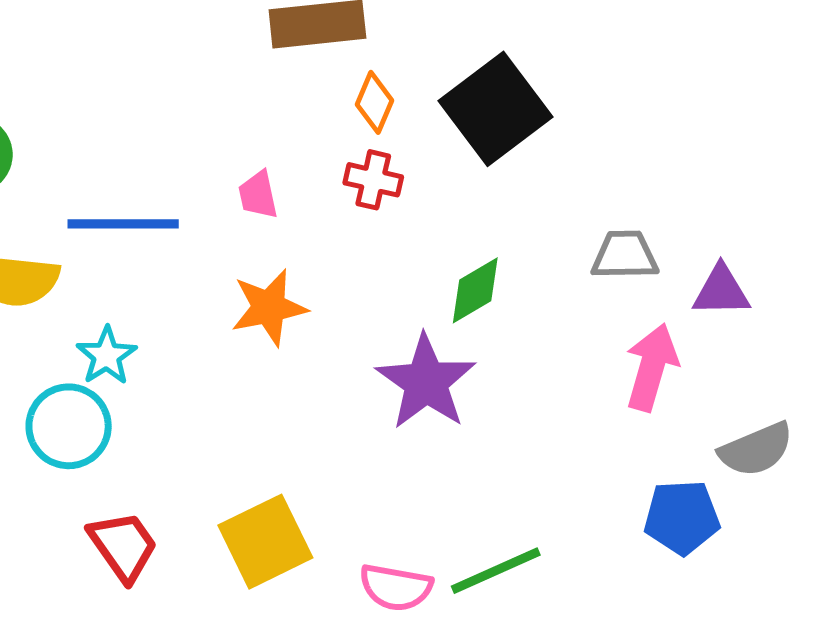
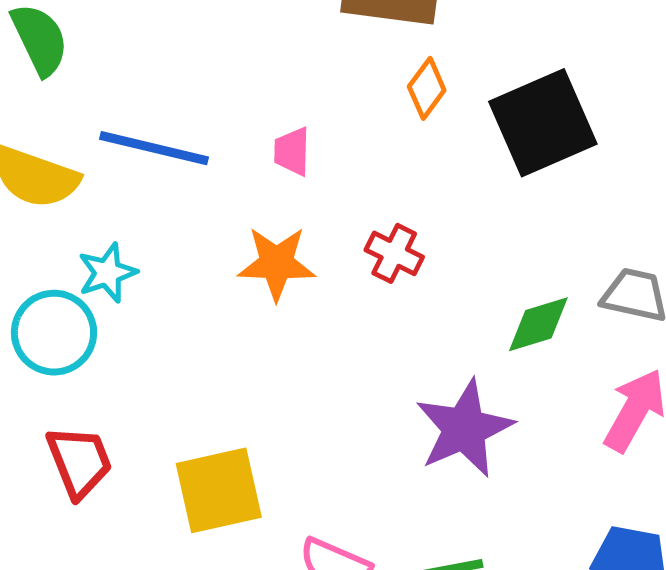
red cross: (373, 180) -> (394, 253), moved
green diamond: (475, 290) -> (538, 324), moved
purple star: (426, 382) -> (464, 429), moved

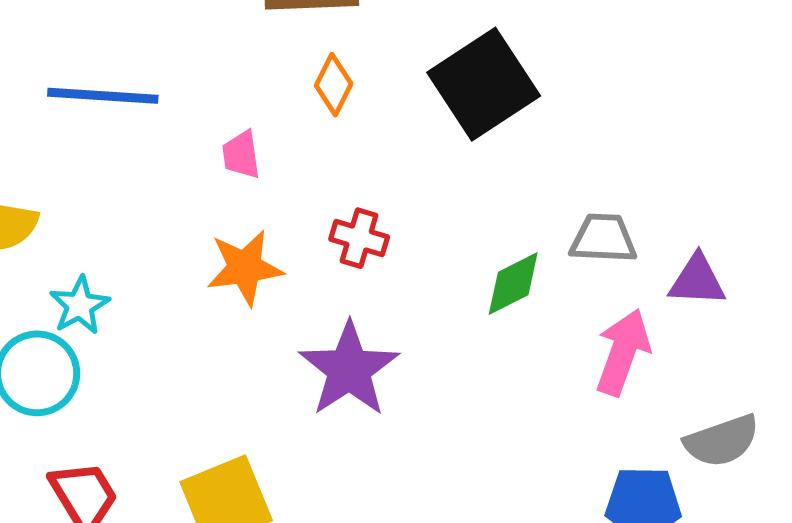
orange diamond: (427, 88) -> (334, 85), moved
blue line: (154, 148) -> (103, 96), moved
purple star: (464, 429) -> (349, 369), moved

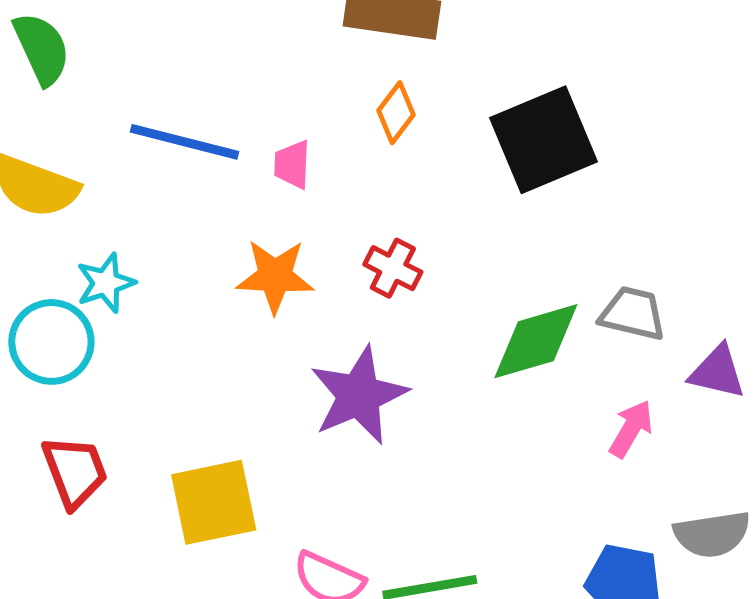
blue line: (103, 96) -> (185, 142), moved
green diamond: (513, 284) -> (536, 341), size x1.4
pink arrow: (623, 352) -> (631, 429), size x0.7

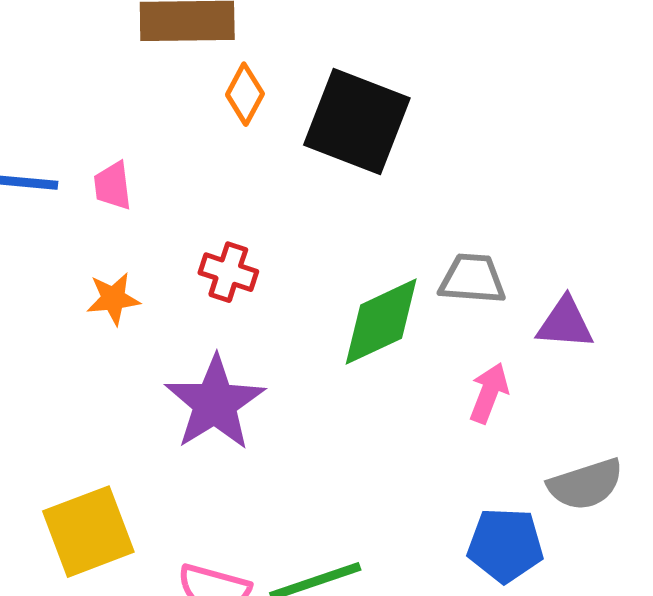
orange diamond: (396, 113) -> (245, 94), moved
black square: (544, 140) -> (357, 122), turned -37
orange star: (275, 276) -> (113, 299), size x0.7

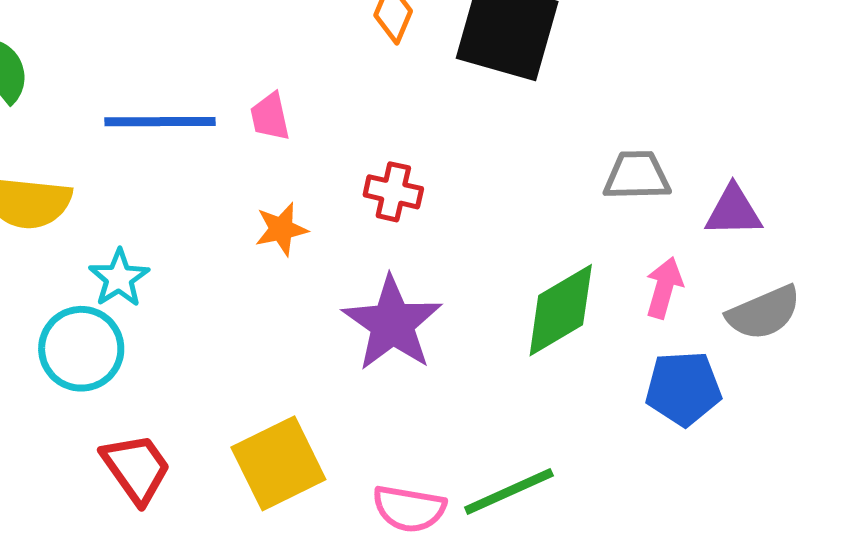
green diamond: (381, 322) -> (561, 310), moved
gray semicircle: (586, 484) -> (764, 313), moved
blue pentagon: (505, 545) -> (683, 388), moved

